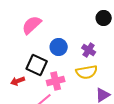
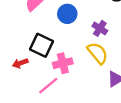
blue circle: (59, 47) -> (67, 14), moved
yellow semicircle: (87, 72) -> (98, 53), turned -120

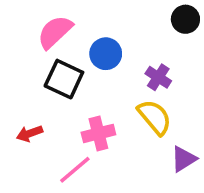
black square: (41, 45) -> (64, 79), moved

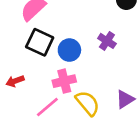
blue circle: (106, 54) -> (69, 50), moved
yellow semicircle: (155, 117) -> (88, 103), moved

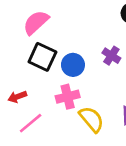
pink line: (47, 107) -> (31, 123), moved

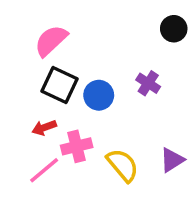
red arrow: (17, 97) -> (44, 128), moved
pink cross: (68, 97) -> (77, 146), moved

